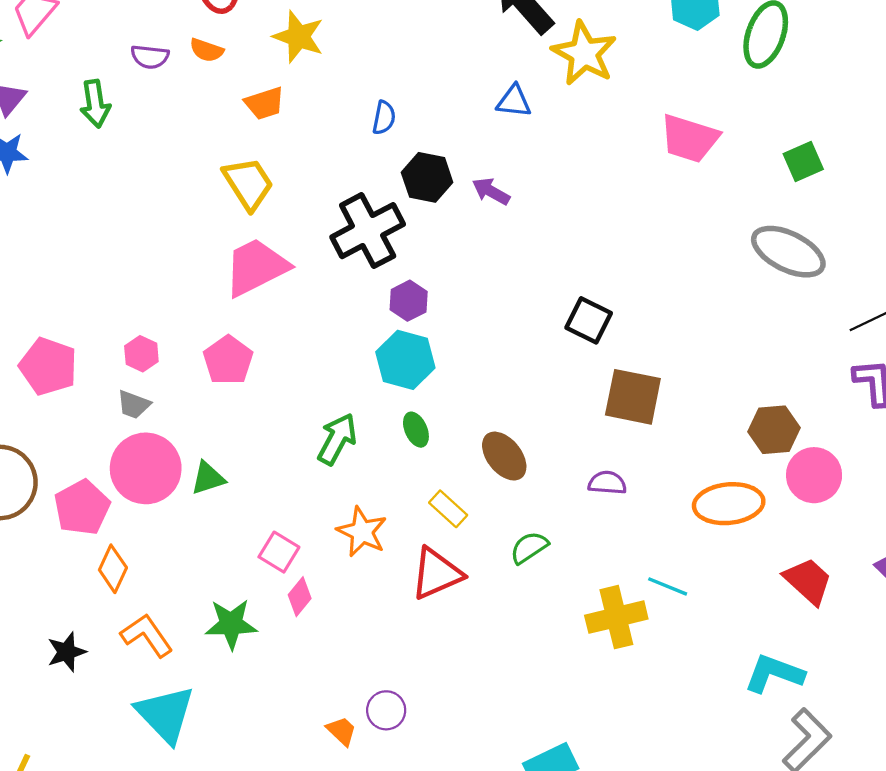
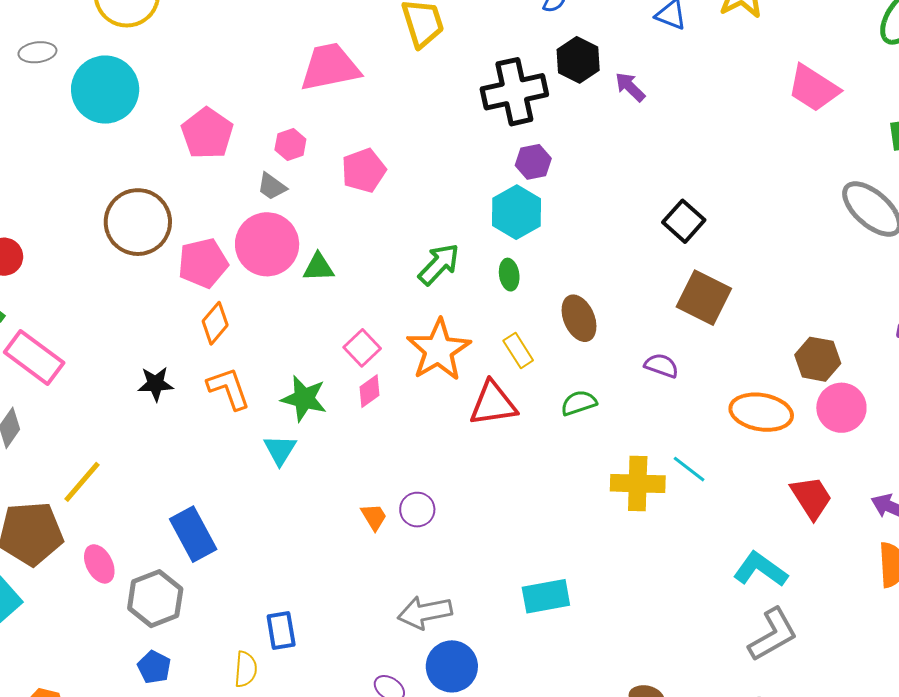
pink trapezoid: (256, 267) -> (330, 67), moved
orange star: (362, 532) -> (439, 350), size x1.4
cyan triangle: (165, 714) -> (280, 450), moved, size x0.6

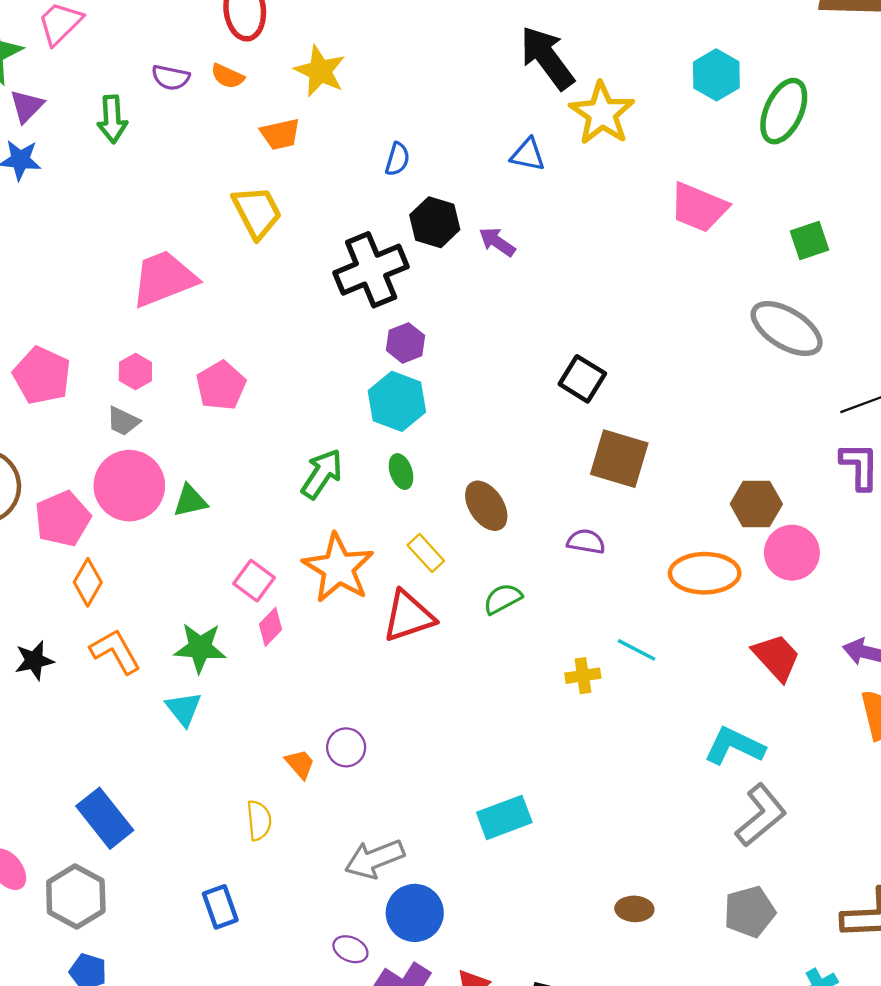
yellow cross: (638, 483) -> (583, 676), size x0.6
yellow semicircle: (246, 669) -> (259, 820), moved

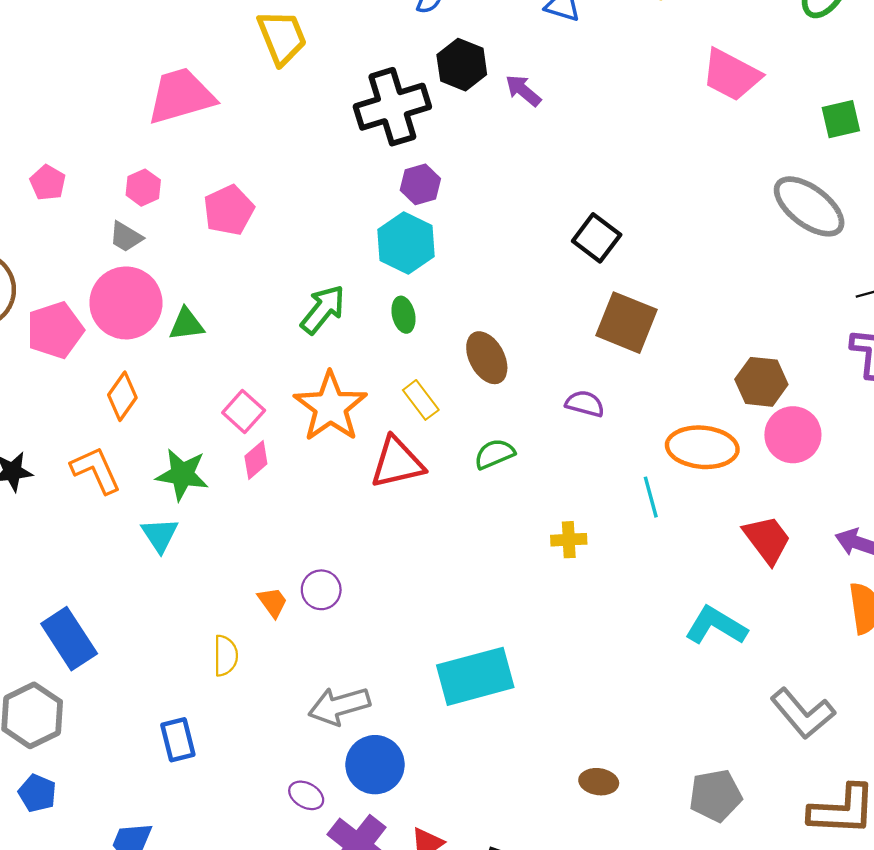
pink pentagon: (42, 376) -> (48, 183), size x0.6
orange diamond: (88, 582) -> (122, 396), moved
cyan line: (637, 650) -> (651, 497), moved, turned 42
gray L-shape: (761, 815) -> (803, 713), moved, turned 84
cyan rectangle: (504, 817) -> (475, 676), size x1.4

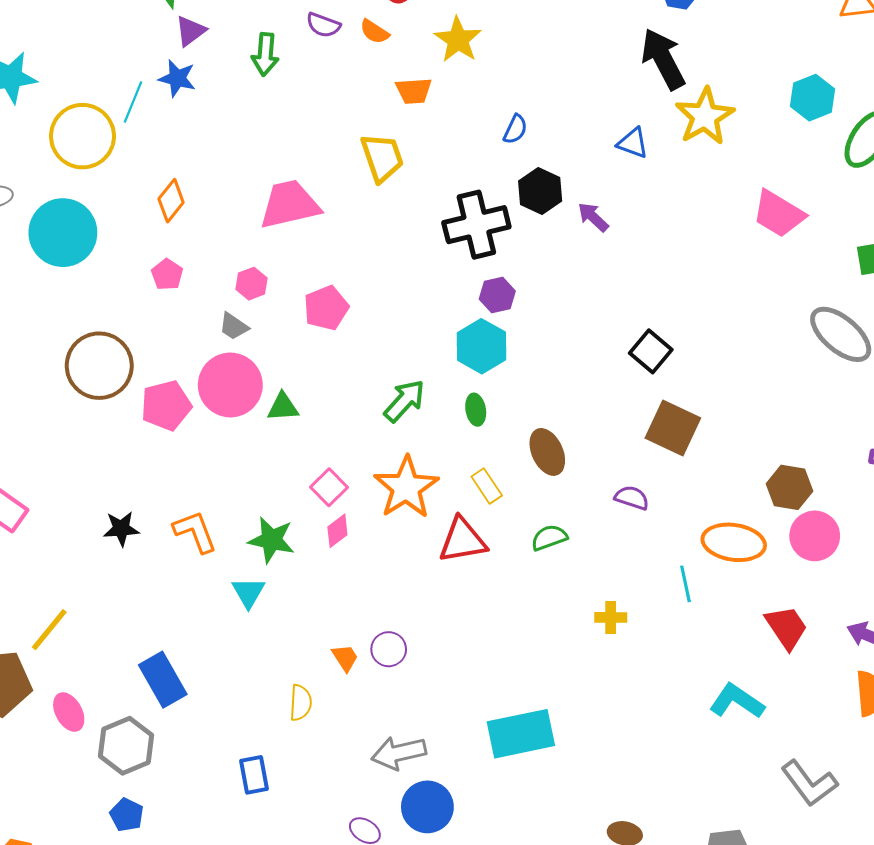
orange diamond: (122, 396) -> (171, 201), moved

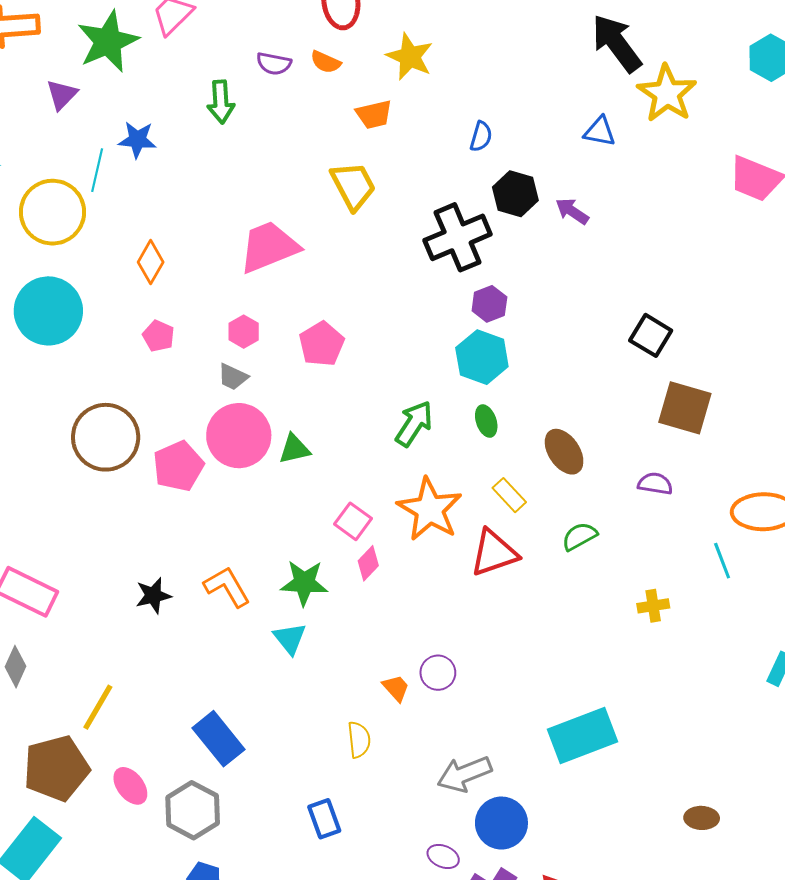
purple triangle: (190, 31) -> (62, 95), moved

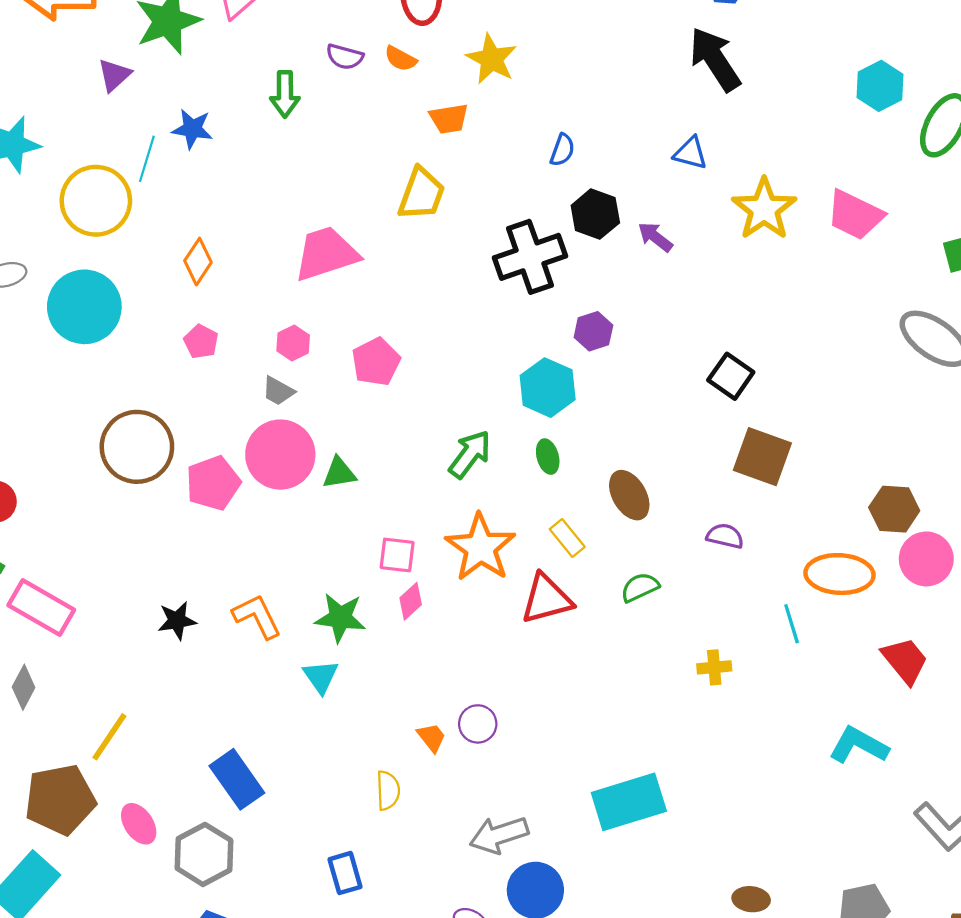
yellow star: (667, 94) -> (764, 209), moved
yellow trapezoid: (353, 186) -> (421, 194), turned 44
purple hexagon: (489, 304) -> (593, 331), moved
pink square: (353, 521) -> (397, 555), turned -33

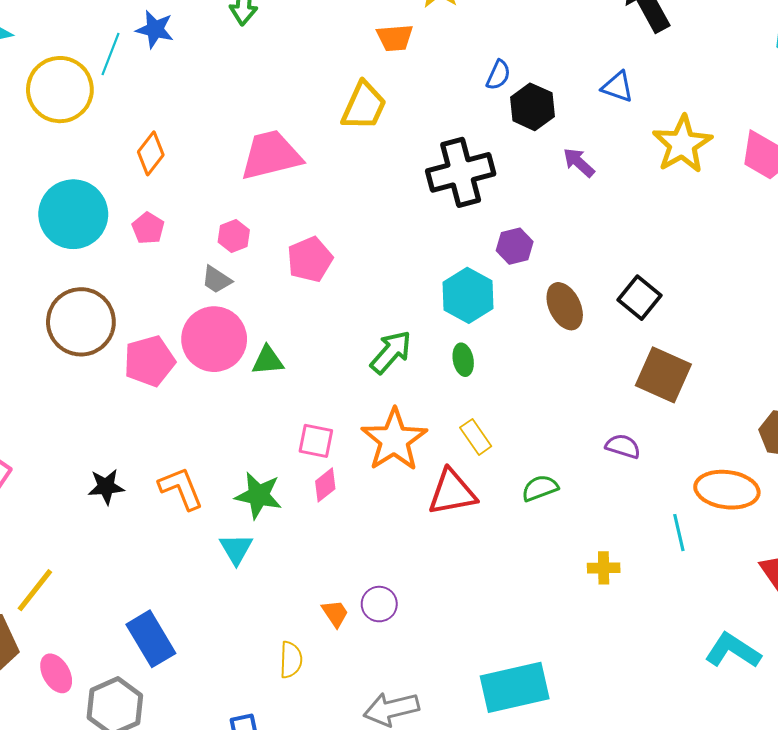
black hexagon: (595, 214) -> (532, 107), moved
cyan circle: (84, 307) -> (73, 214), moved
brown ellipse: (629, 495) -> (565, 306), moved

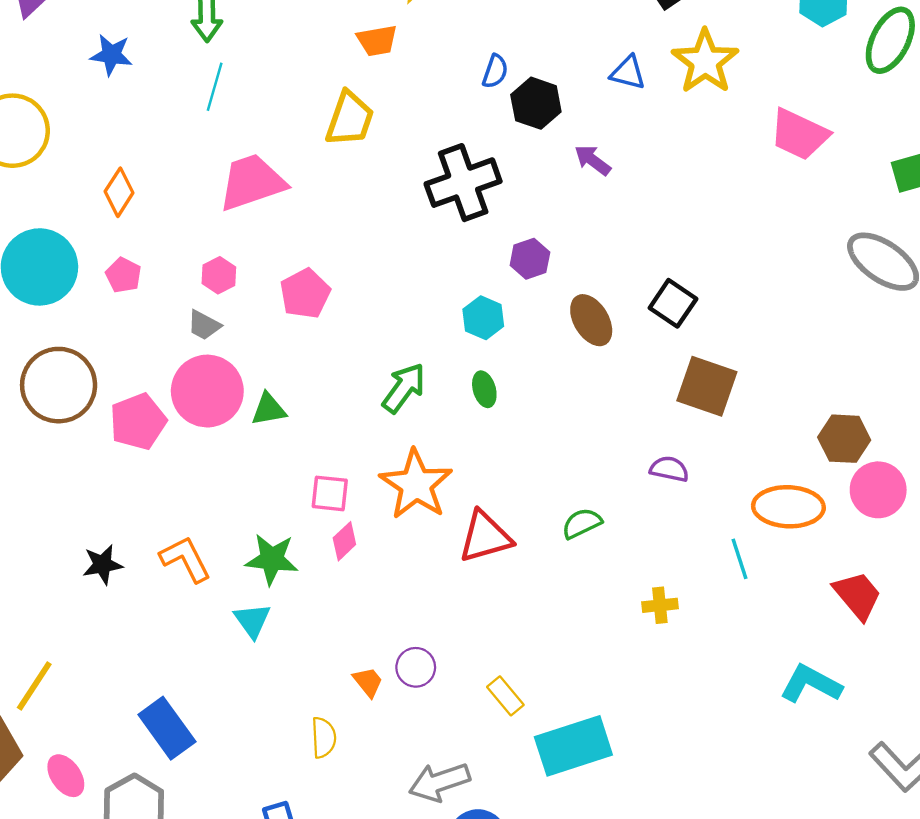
cyan line: (110, 54) -> (215, 87), moved
yellow star: (682, 144) -> (705, 61), moved
cyan hexagon: (468, 295) -> (483, 318), size x0.7
yellow rectangle: (476, 437) -> (505, 696), moved

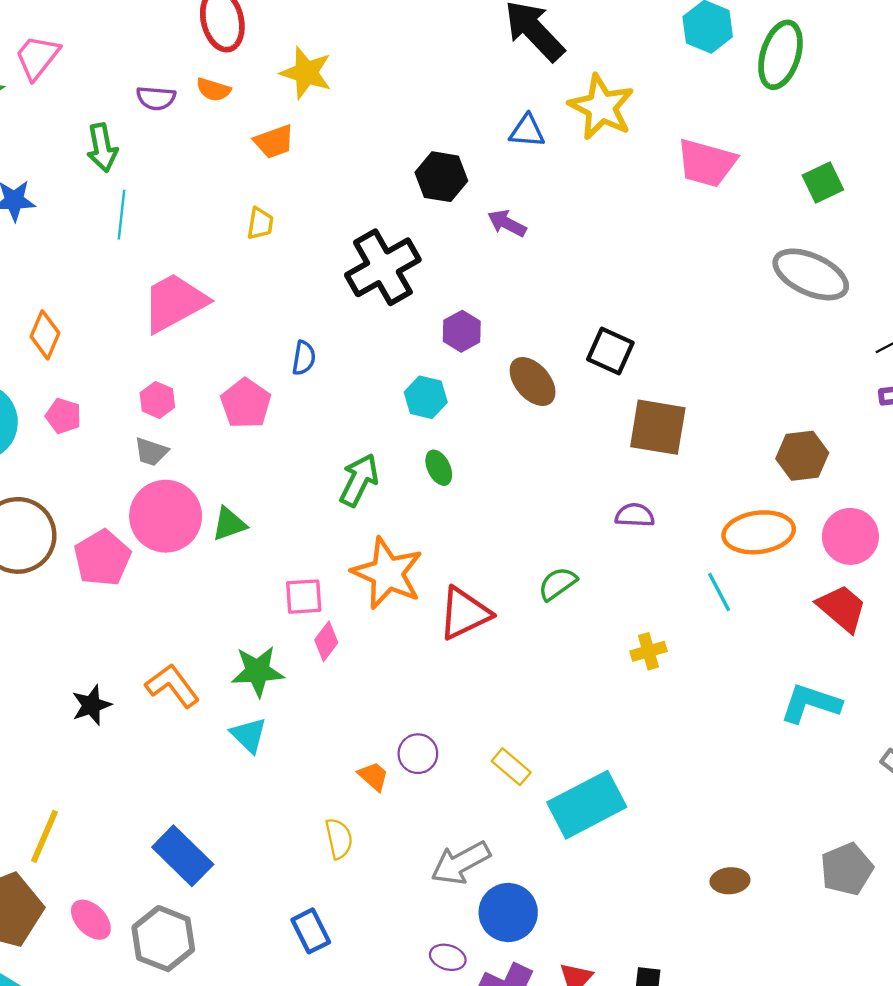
blue semicircle: (495, 71) -> (304, 358), moved
yellow trapezoid: (350, 119) -> (260, 223), size x0.6
pink circle: (878, 490) -> (850, 536), moved

